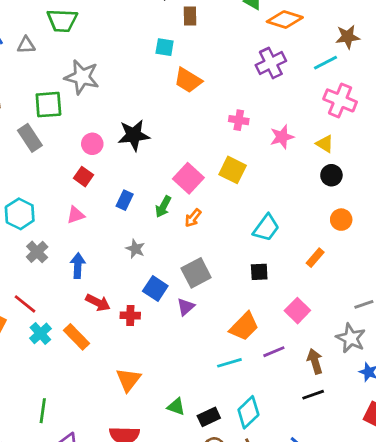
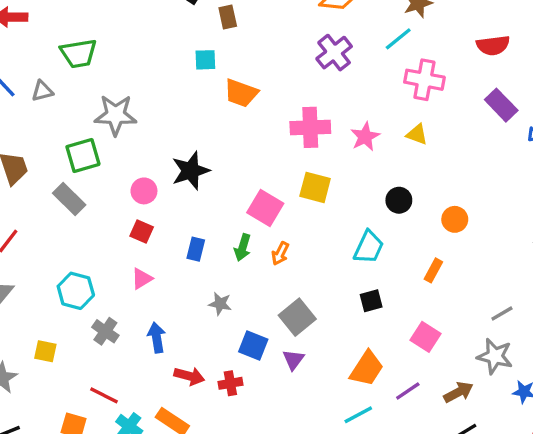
pink cross: (239, 120) -> (310, 127), size x1.6
black circle: (331, 175) -> (399, 200), moved
brown arrow: (315, 361) -> (458, 392), turned 90

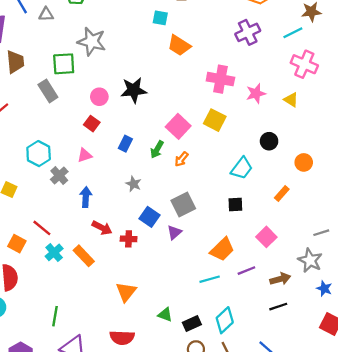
gray cross: (105, 331) -> (59, 176), moved

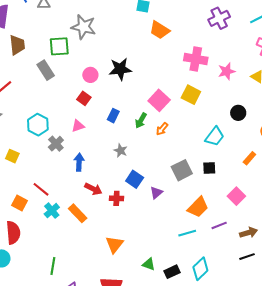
gray square: (183, 204) -> (182, 170), moved

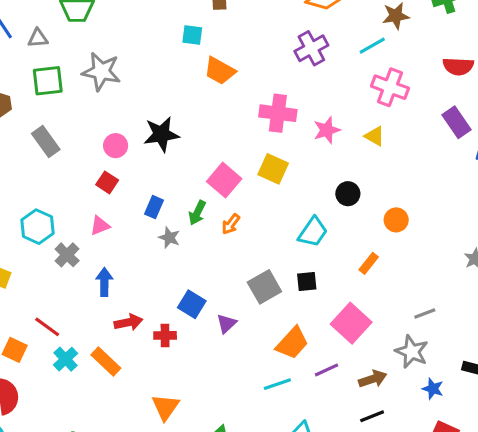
green square: (59, 46) -> (48, 81), moved
gray star: (121, 151) -> (169, 238), moved
red arrow: (93, 189) -> (128, 322), turned -36
pink square: (236, 196) -> (351, 323), size x1.4

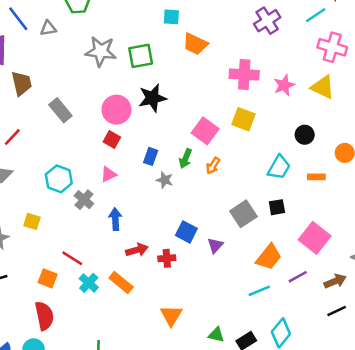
green square: (48, 81) -> (141, 56), moved
yellow triangle: (375, 136) -> (323, 87), size x1.5
pink circle: (116, 146) -> (116, 110), size x1.5
orange rectangle: (369, 263) -> (316, 177), moved, turned 56

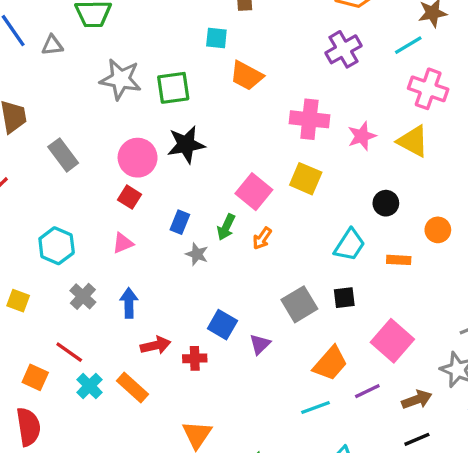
gray cross: (84, 200) -> (83, 296), moved

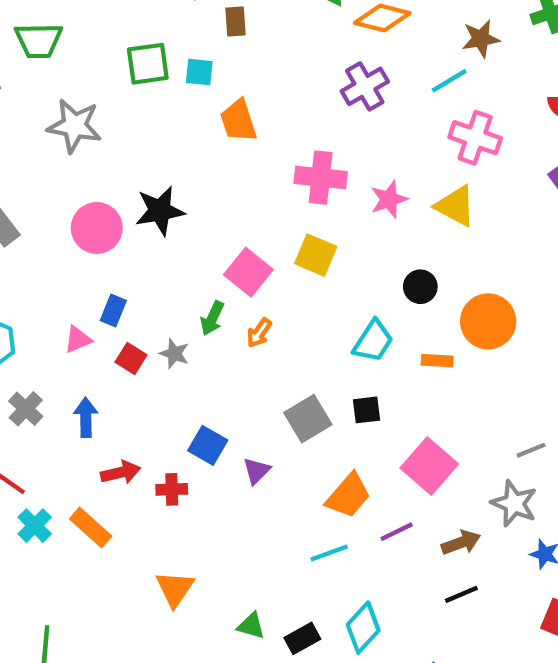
orange trapezoid: (247, 76) -> (239, 121), turned 44
green square: (173, 88) -> (148, 64), moved
red square: (130, 197) -> (131, 359), moved
blue rectangle: (180, 222) -> (113, 310), moved
orange circle: (438, 230) -> (488, 321), size x1.6

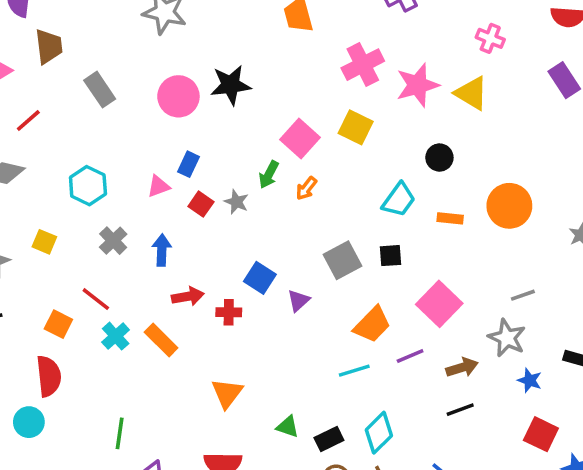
pink cross: (475, 138) -> (490, 38), size x0.7
pink cross: (321, 178) -> (363, 65), turned -36
pink star: (389, 199) -> (417, 85), size x1.4
orange circle: (488, 321) -> (509, 206), moved

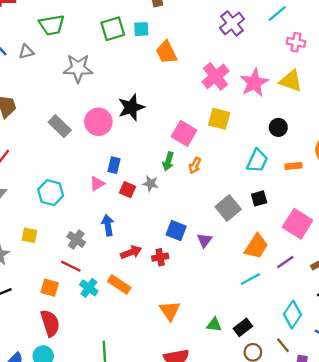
gray rectangle: (100, 90) -> (60, 126), moved
gray cross: (113, 241) -> (76, 239), moved
cyan diamond: (379, 433) -> (293, 315), moved

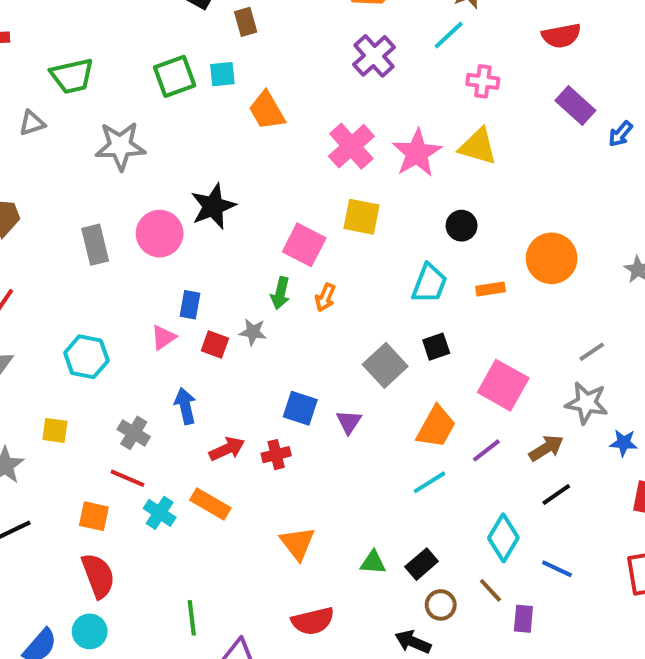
gray rectangle: (60, 126) -> (95, 245), turned 35

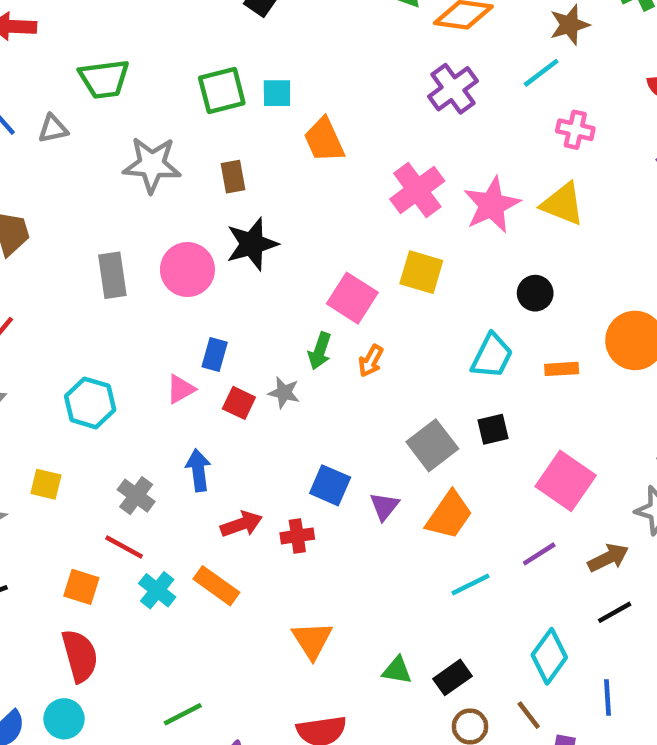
brown rectangle: (246, 22) -> (233, 177), moved
orange trapezoid: (436, 427) -> (449, 515), moved
blue line: (557, 569) -> (608, 698), turned 56
green line: (192, 618) -> (183, 714), turned 64

